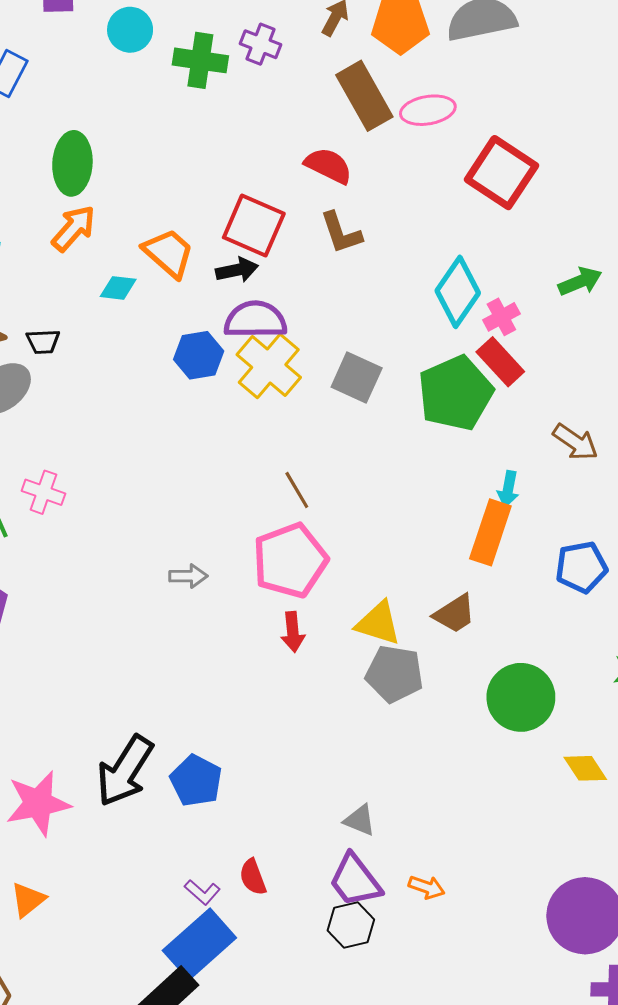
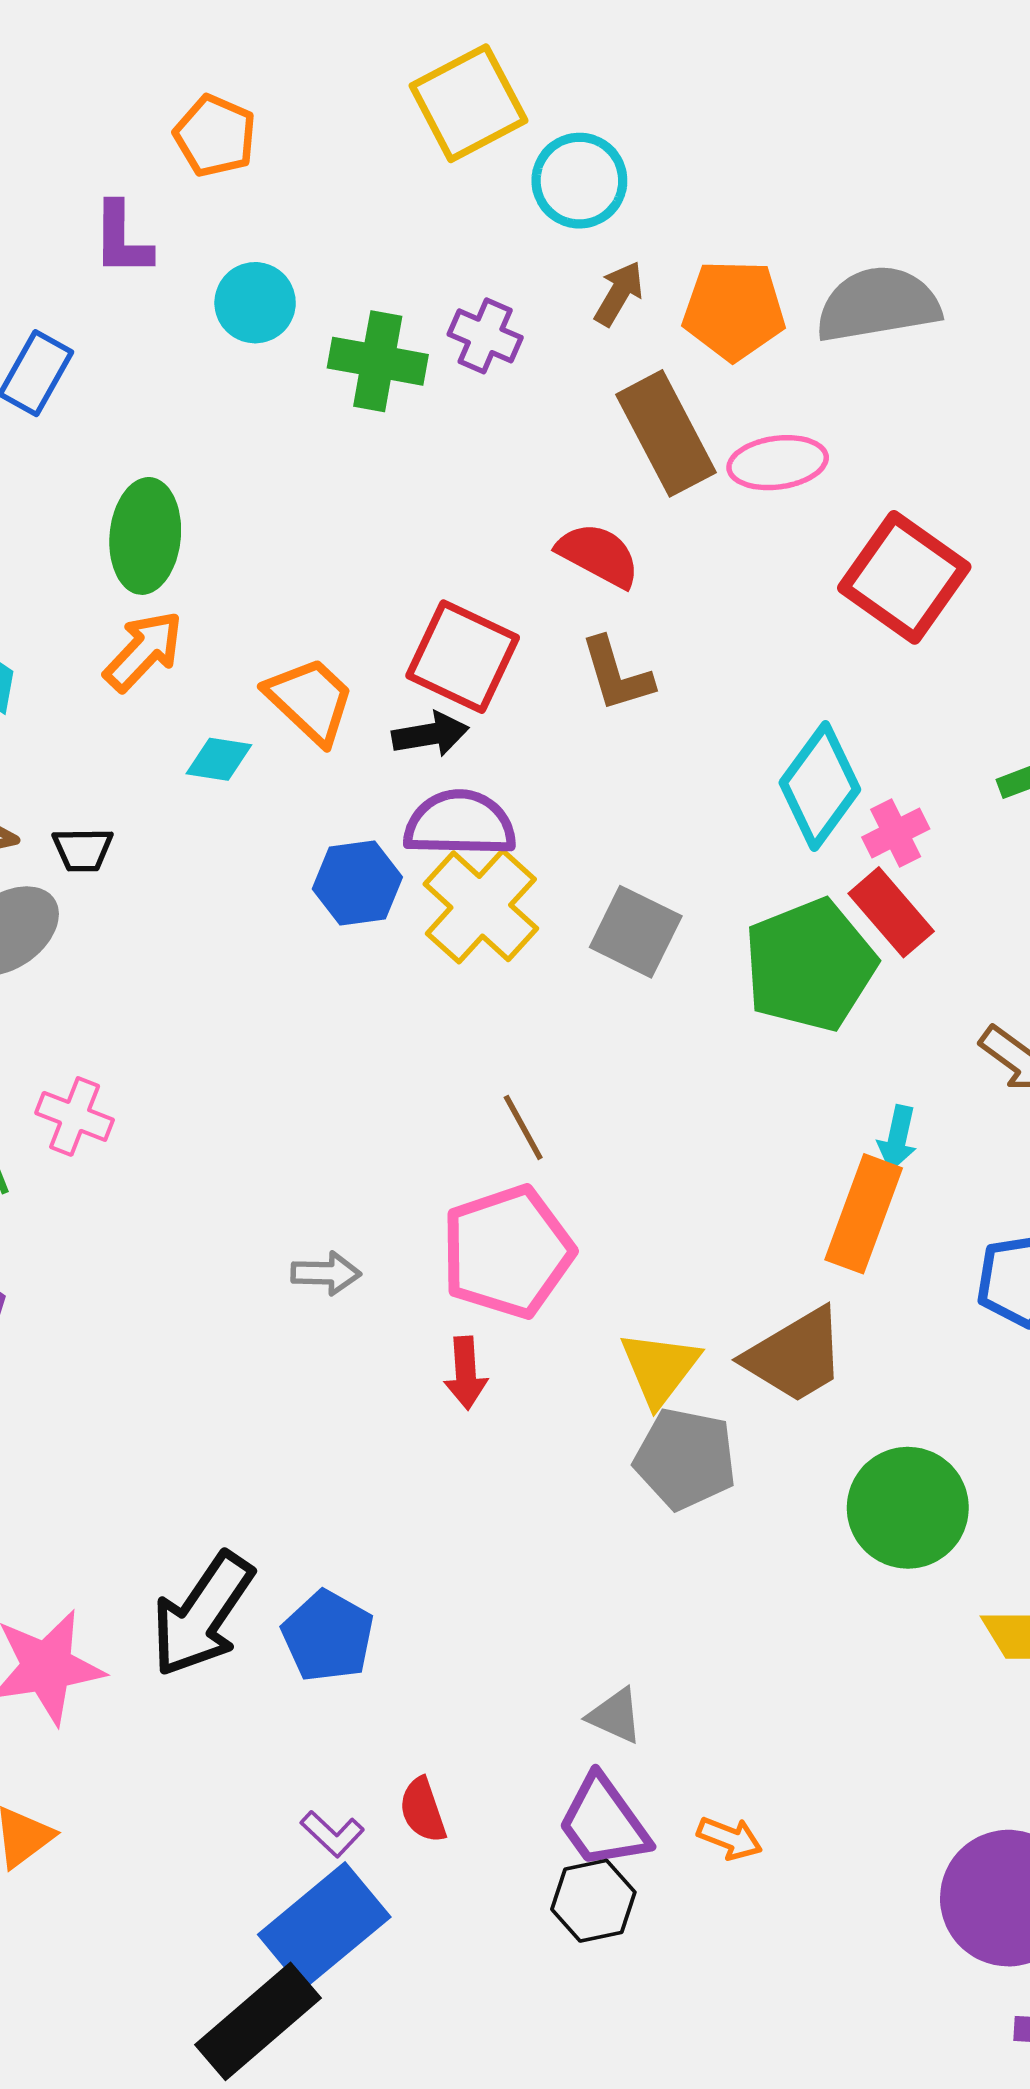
brown trapezoid: (455, 614) -> (795, 1356), size x1.4
yellow triangle: (378, 623) -> (660, 1368), turned 48
red arrow: (293, 632) -> (466, 1373), moved

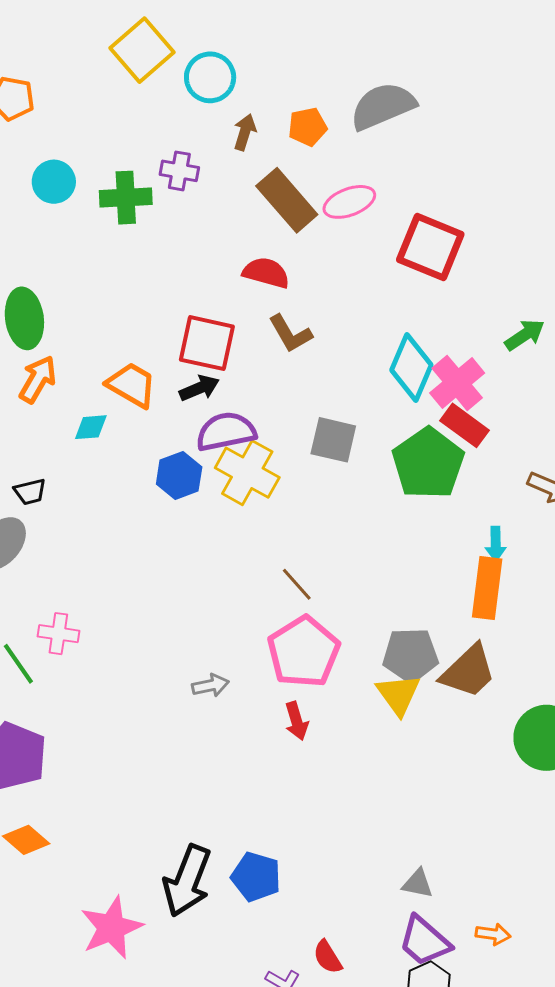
orange pentagon: (734, 310) -> (308, 127), size x0.7
pink cross: (896, 833) -> (457, 383), size x1.6
gray square: (636, 932) -> (333, 440), moved
gray pentagon: (685, 1459) -> (410, 655), moved

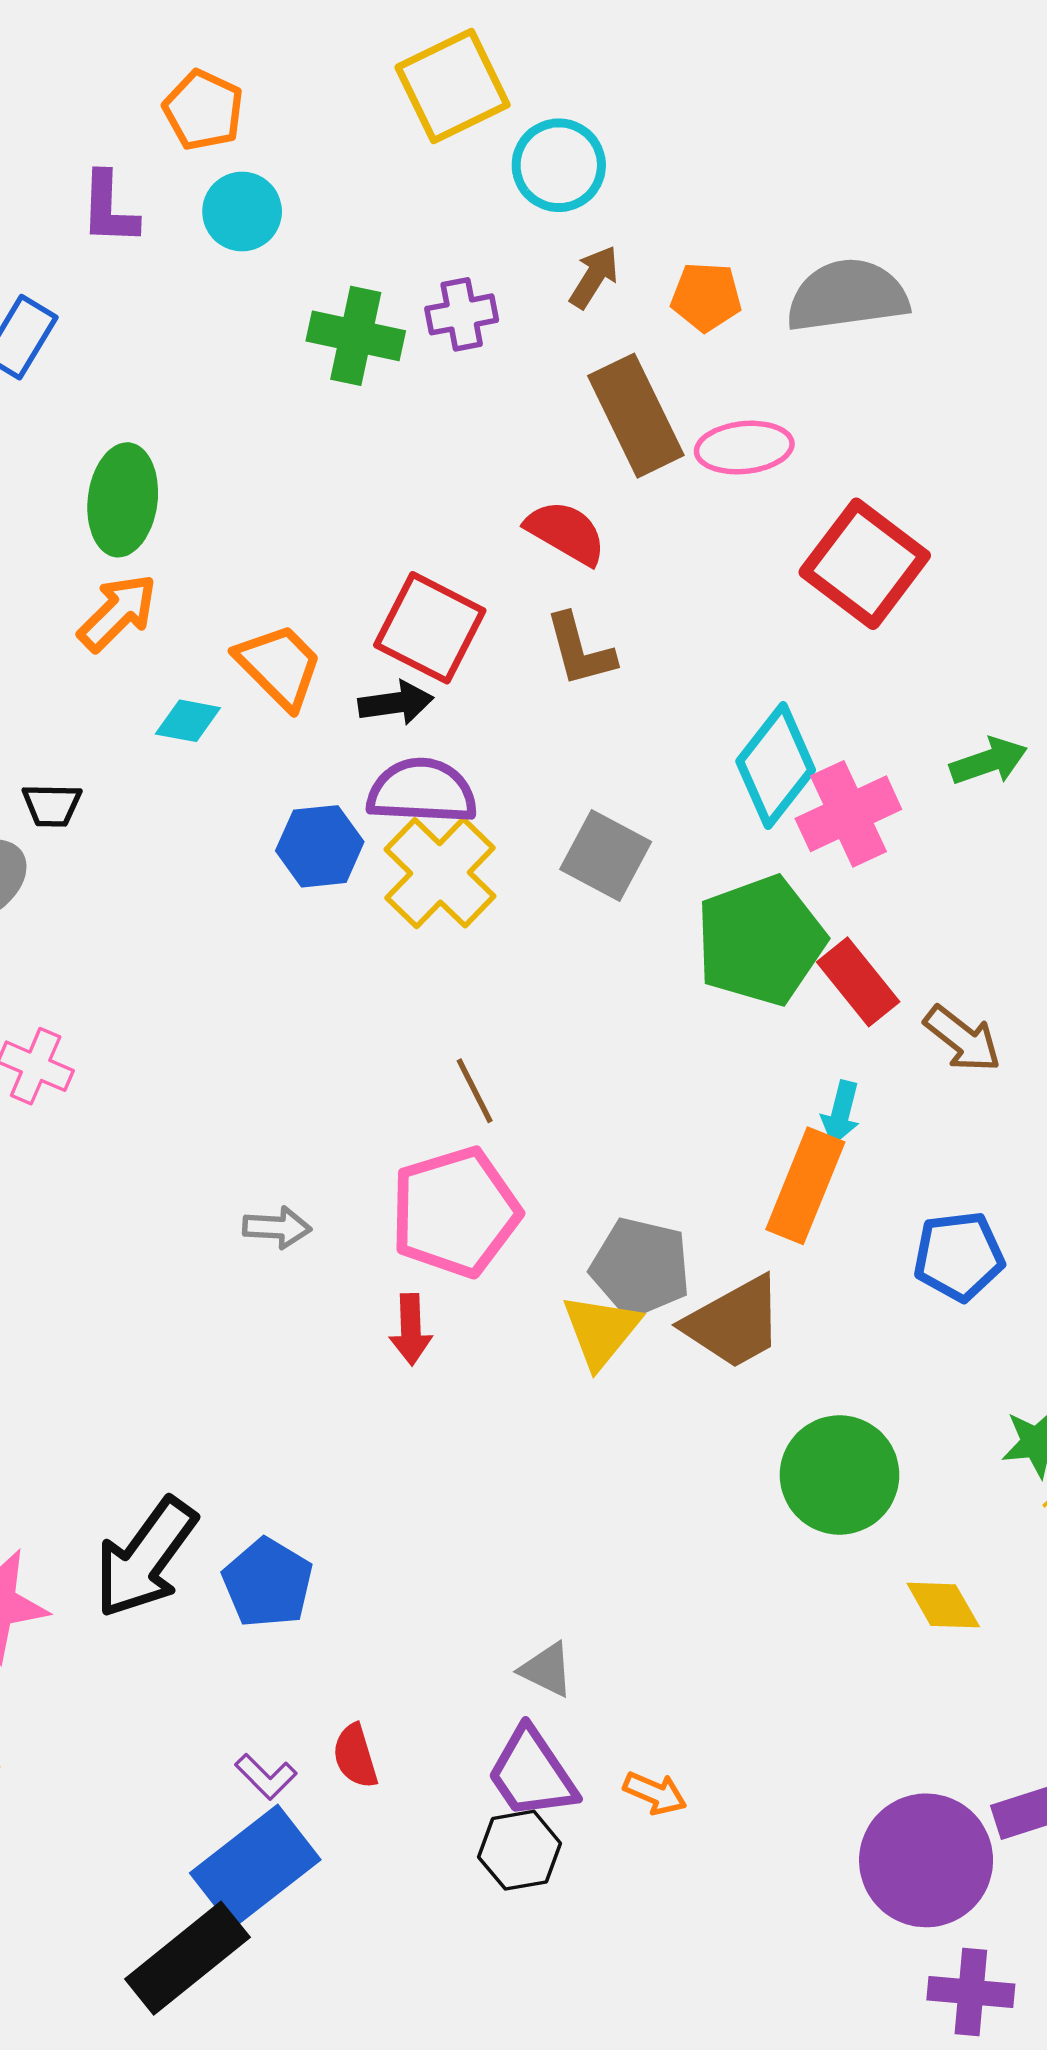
purple cross: (179, 171) -> (462, 314), turned -36
cyan circle: (54, 182) -> (242, 212), moved
red rectangle: (465, 425) -> (858, 982), moved

